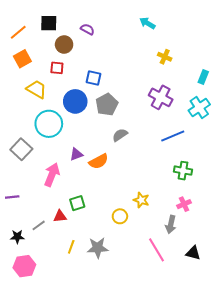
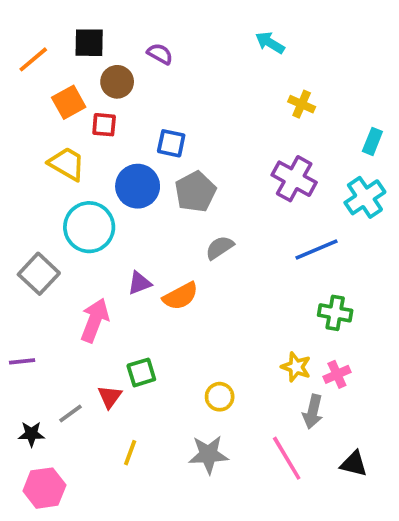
orange square: (22, 59) -> (69, 102), moved
yellow star: (141, 200) -> (296, 367), moved
red triangle: (60, 216) -> (110, 397), turned -48
gray star: (98, 248) -> (208, 454), moved

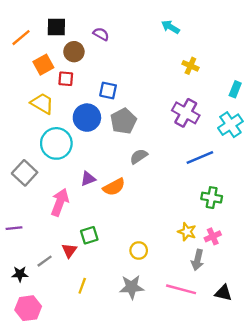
pink line: (287, 458) -> (181, 289), turned -44

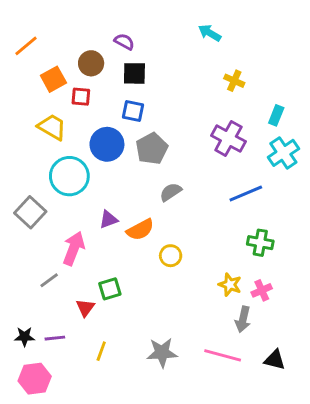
black square: (56, 27) -> (134, 73), moved
cyan rectangle: (235, 89) -> (276, 115), moved
purple line: (14, 228) -> (55, 338), moved
yellow circle: (139, 251) -> (171, 256), moved
gray line: (45, 261) -> (49, 280), moved

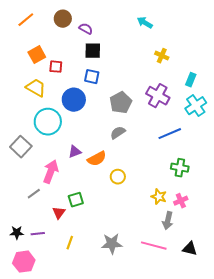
orange line: (26, 46) -> (26, 20), moved
brown circle: (91, 63) -> (63, 19), moved
gray pentagon: (152, 149) -> (121, 103), moved

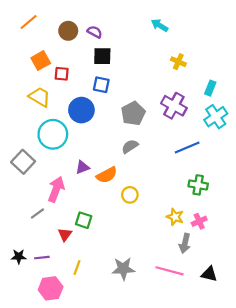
brown circle: (63, 19) -> (68, 31), moved
green square: (76, 200) -> (84, 220), turned 35
pink hexagon: (24, 262) -> (51, 288), moved

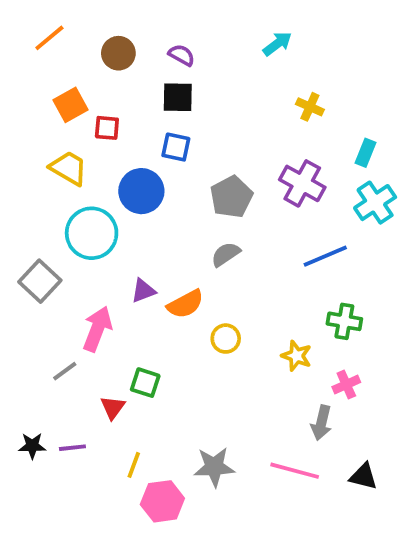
cyan arrow: (160, 25) -> (277, 44), turned 112
purple semicircle: (95, 32) -> (182, 55), moved
yellow star: (175, 217) -> (297, 356), moved
pink hexagon: (51, 288) -> (162, 501), moved

